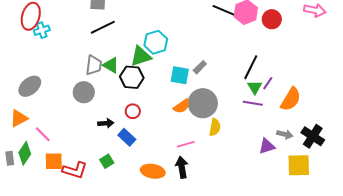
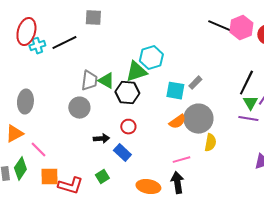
black line: (103, 27) -> (64, 43), moved
gray ellipse: (30, 86) -> (25, 102), turned -45

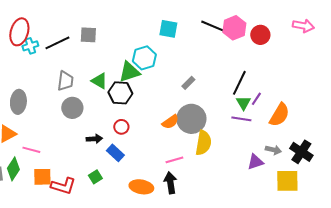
gray square: (93, 18) -> (88, 35), moved
gray trapezoid: (89, 81) -> (65, 81), moved
cyan square: (175, 91) -> (168, 29), moved
yellow semicircle: (210, 143) -> (203, 143), size x1.4
pink line: (38, 150) -> (31, 150), turned -30

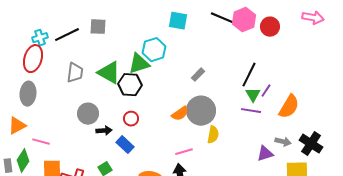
red ellipse: (19, 32) -> (33, 59), moved
green triangle: (99, 81) -> (109, 73), size x1.4
gray circle: (72, 108) -> (88, 114), moved
yellow semicircle: (203, 143) -> (213, 135), size x0.7

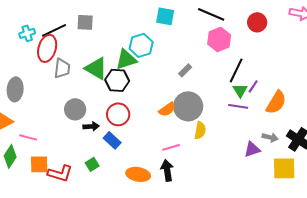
pink hexagon: (244, 20) -> (219, 39), moved
red ellipse: (33, 59) -> (47, 48), moved
red circle: (131, 119) -> (118, 114), size x1.5

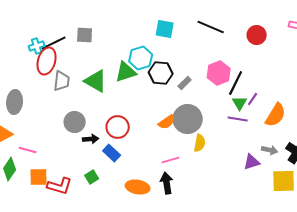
cyan cross: (27, 33) -> (37, 46), moved
pink hexagon: (219, 39) -> (219, 73), moved
black hexagon: (117, 80) -> (161, 73), moved

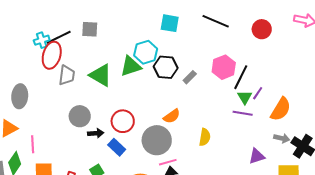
gray circle: (188, 119) -> (157, 140), moved
pink line: (28, 150) -> (33, 144), turned 72
gray arrow: (270, 150) -> (282, 138), moved
pink line: (171, 160) -> (168, 162), moved

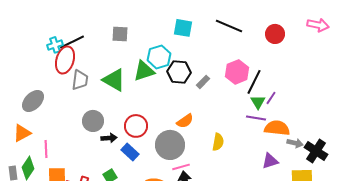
gray square: (90, 29) -> (120, 34), moved
gray ellipse: (20, 96) -> (33, 101), turned 40
orange semicircle: (281, 109) -> (277, 128), moved, turned -115

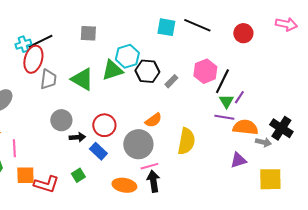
cyan square: (183, 28) -> (166, 27), moved
yellow semicircle: (218, 142) -> (186, 141), size x1.5
black cross: (316, 151) -> (281, 128), moved

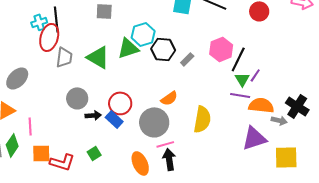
black line: (40, 41) -> (56, 19), turned -70
blue rectangle: (98, 151) -> (114, 119), moved
purple triangle: (238, 160) -> (254, 138), size x1.5
orange ellipse: (124, 185) -> (140, 163), turned 55

